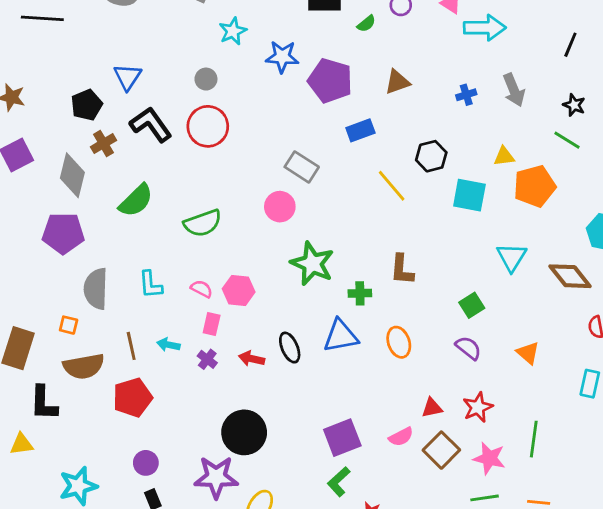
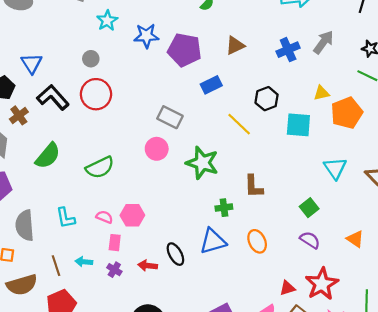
gray arrow: (514, 90) -> (323, 42), turned -115
blue cross: (466, 95) -> (288, 50), size x1.5
green star: (312, 264) -> (202, 163), moved
red star: (478, 407) -> (322, 284), size x1.4

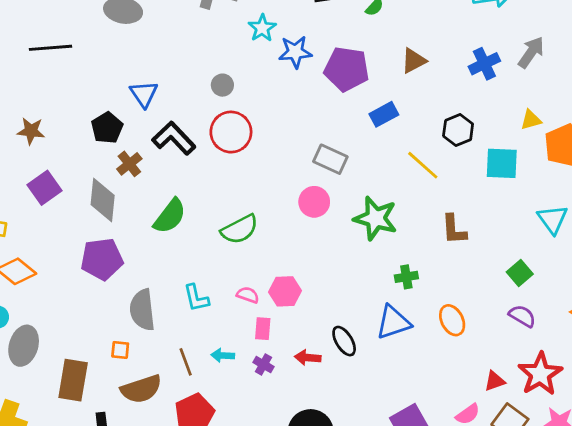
cyan star: (107, 21) -> (262, 28), moved
brown L-shape: (254, 186) -> (454, 230), moved

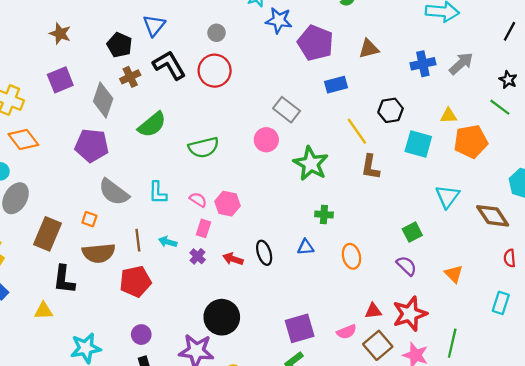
black pentagon: (107, 128) -> (120, 45), turned -30
brown L-shape: (454, 230) -> (370, 167), moved
gray semicircle: (142, 310) -> (114, 192), turned -60
blue triangle: (393, 322) -> (306, 247), size x0.6

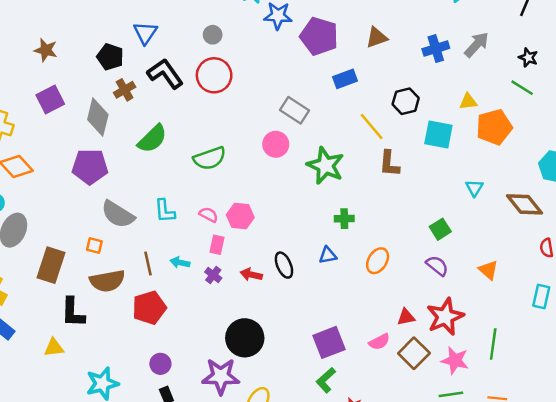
cyan triangle: (447, 196) -> (474, 188), size x0.7
orange ellipse: (351, 256) -> (378, 261), turned 50

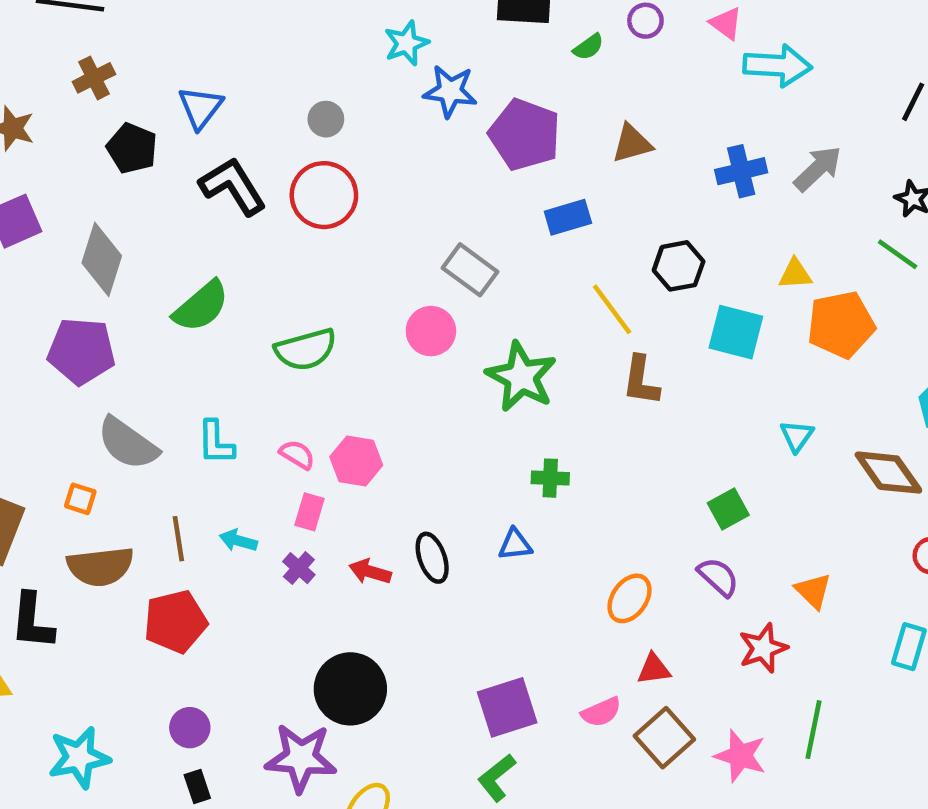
brown cross: (125, 90) -> (94, 78), moved
orange ellipse: (378, 261) -> (629, 598), moved
red star: (445, 317) -> (763, 648), moved, size x0.7

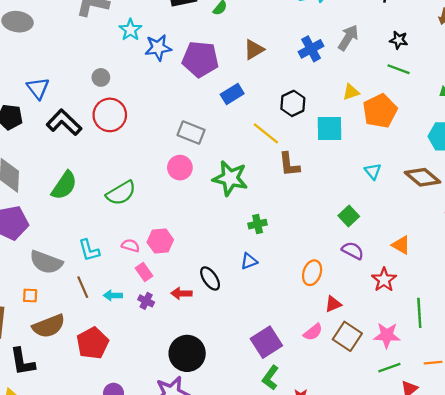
pink rectangle: (309, 512) -> (144, 272), turned -36
brown line: (178, 539) -> (83, 287), moved

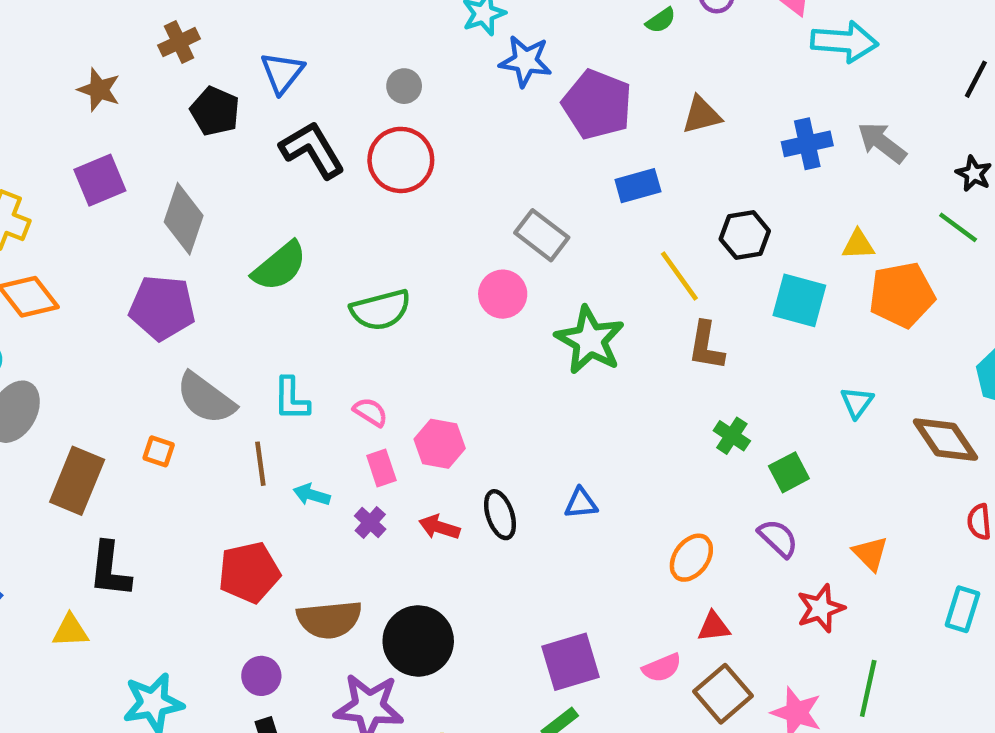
gray arrow: (348, 38) -> (882, 143), turned -100
green cross: (258, 224) -> (732, 436), moved, turned 30
pink hexagon: (160, 241) -> (440, 444), moved
brown semicircle: (49, 326) -> (329, 619), moved

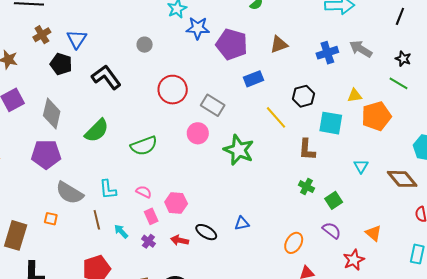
blue triangle: (282, 73) -> (77, 39), moved
red circle: (401, 160) -> (173, 90), moved
brown L-shape: (706, 346) -> (307, 150), moved
cyan arrow: (312, 495) -> (121, 231), turned 35
black ellipse: (500, 515) -> (206, 232), turned -35

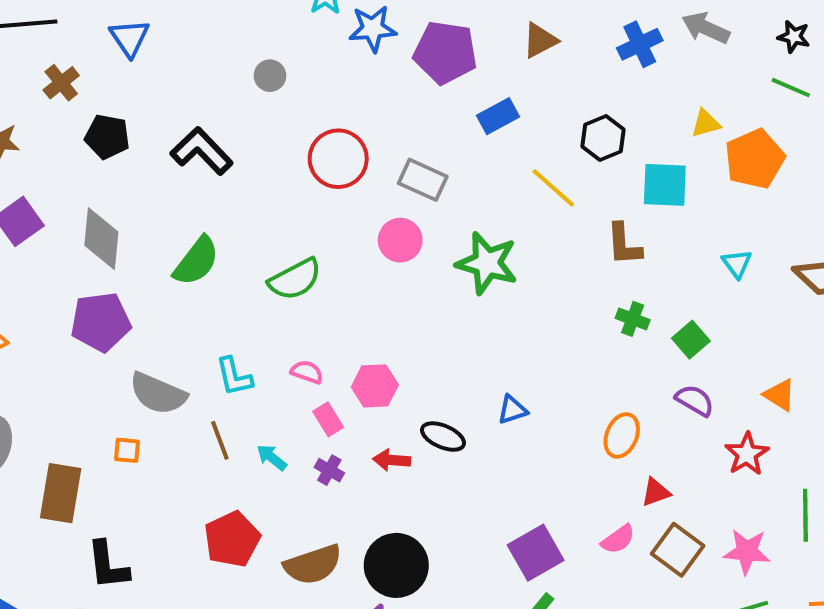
blue triangle: (77, 39) -> (129, 38), moved

